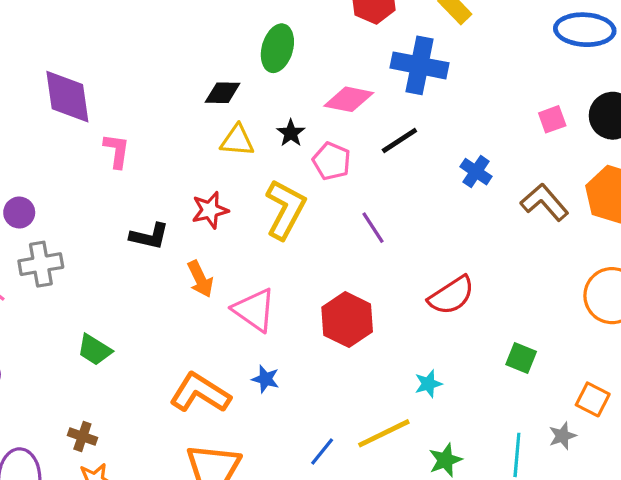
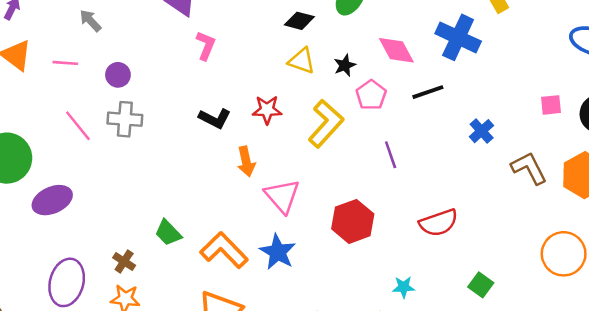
pink diamond: (349, 99) -> (396, 50), turned 36
green trapezoid: (94, 350) -> (168, 233), moved
blue star: (266, 379) -> (278, 252), size x1.6

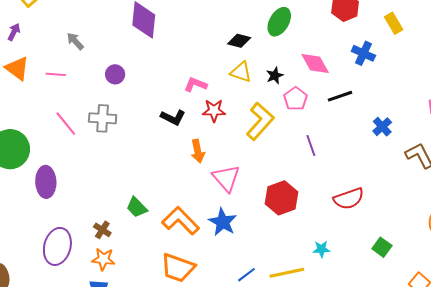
blue cross: (458, 37) -> (363, 53), size x0.7
pink L-shape: (206, 46) -> (195, 85), moved, turned -90
purple circle: (118, 75) -> (115, 74), moved
purple ellipse: (52, 200) -> (46, 182), turned -68

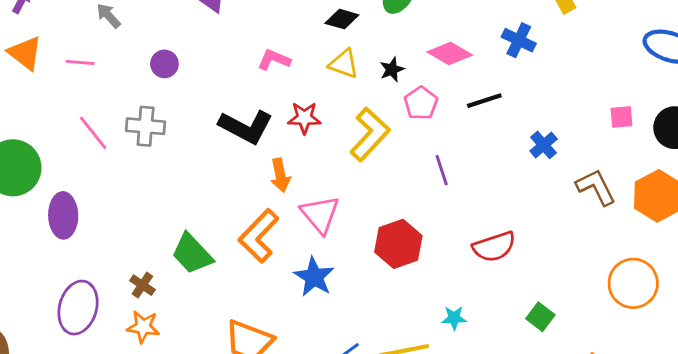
pink diamond: (315, 64) -> (450, 53), turned -32
pink L-shape: (195, 85) -> (274, 60), moved
black L-shape: (173, 117) -> (246, 127), size x1.5
green trapezoid: (137, 207) -> (192, 254), size x1.4
orange L-shape: (181, 221) -> (259, 236), moved, turned -93

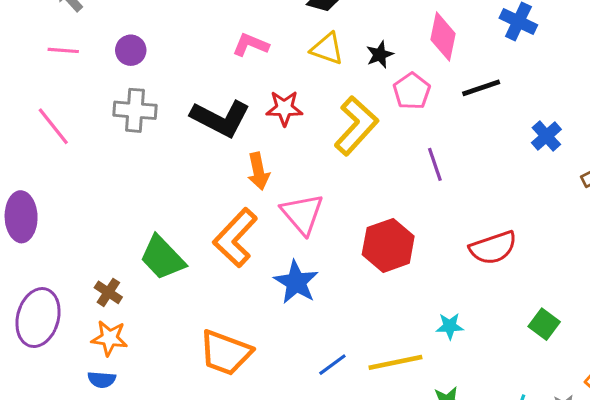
pink diamond: (450, 53) -> (443, 37), turned 72
pink line: (80, 62) -> (63, 50), moved
gray cross: (146, 126) -> (135, 110), moved

